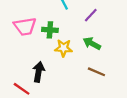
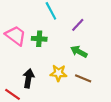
pink trapezoid: (25, 26) -> (16, 36), turned -135
yellow star: (64, 48) -> (58, 73), moved

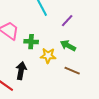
green cross: (39, 39) -> (31, 42), moved
yellow star: (58, 73) -> (48, 56), moved

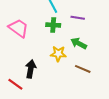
purple line: (67, 21) -> (78, 18), turned 56
green cross: (31, 42) -> (53, 25), moved

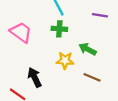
purple line: (78, 18) -> (100, 15), moved
black arrow: (31, 69) -> (35, 77), turned -36

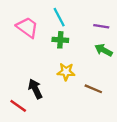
pink trapezoid: (21, 32) -> (27, 27), moved
green arrow: (88, 49) -> (104, 50), moved

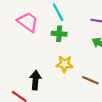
black arrow: (35, 89) -> (35, 80), turned 30

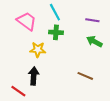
yellow star: (65, 64) -> (38, 50), moved

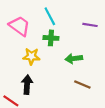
green arrow: (94, 41) -> (74, 59), moved, turned -35

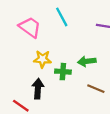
green cross: (51, 38) -> (63, 72), moved

